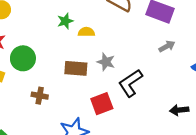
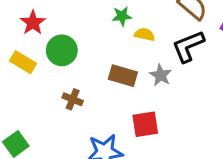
black L-shape: (130, 83) -> (188, 46), moved

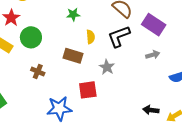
yellow semicircle: (145, 34) -> (91, 37), moved, turned 72
gray star: (161, 75) -> (107, 67), moved

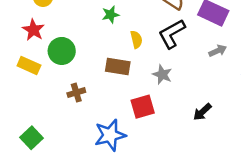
brown cross: (38, 71) -> (76, 93), turned -32
black arrow: (151, 110) -> (202, 112), moved, turned -42

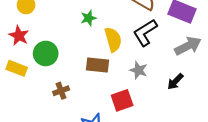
yellow semicircle: (136, 40) -> (113, 39), size x1.5
gray arrow: (218, 51) -> (188, 46), size x1.6
black arrow: (202, 112) -> (175, 82), moved

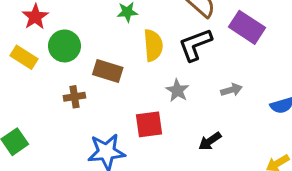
gray arrow: (188, 46) -> (231, 90), moved, size x0.6
brown rectangle: (98, 65) -> (108, 71), moved
black arrow: (175, 82) -> (210, 141), moved

